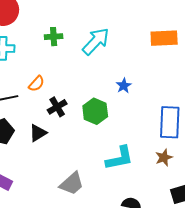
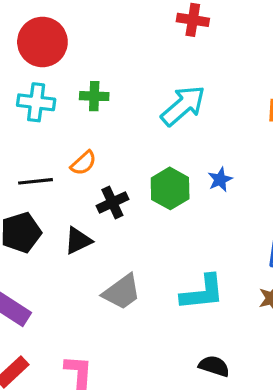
green cross: (54, 37) -> (94, 96), moved
green hexagon: (95, 111) -> (170, 188), moved
gray trapezoid: (72, 184) -> (122, 292), moved

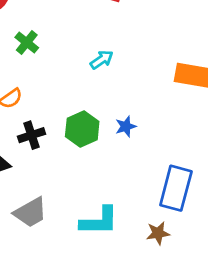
green cross: (94, 96) -> (27, 43), turned 30
cyan arrow: (183, 106) -> (102, 60), size x0.6

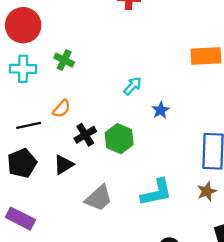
cyan arrow: (102, 60) -> (133, 86), moved
green hexagon: (82, 129) -> (119, 139), moved

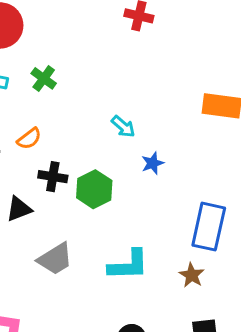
cyan arrow: (133, 86) -> (123, 126), turned 78
black cross: (85, 135) -> (53, 177), turned 30
brown star: (207, 191) -> (192, 275), turned -30

